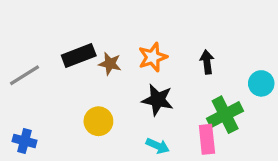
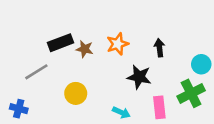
gray line: (24, 75) -> (36, 72), moved
black star: (158, 100) -> (139, 77), moved
green cross: (225, 115) -> (191, 93), moved

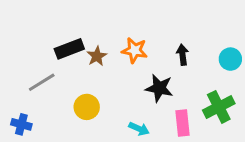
orange star: (118, 44) -> (135, 50), turned 30
brown star: (85, 49) -> (97, 56), turned 30
cyan circle: (201, 64) -> (230, 59), moved

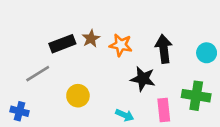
black arrow: (182, 55) -> (164, 49), size x1.5
brown star: (97, 56) -> (91, 39), moved
green cross: (219, 107) -> (196, 96), turned 36

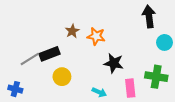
black rectangle: (62, 44) -> (50, 54), moved
black arrow: (164, 49) -> (149, 17), moved

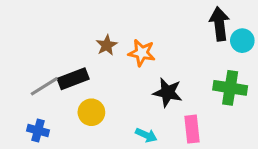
cyan circle: (164, 42) -> (242, 41), moved
green cross: (156, 77) -> (230, 88), moved
blue cross: (15, 89) -> (38, 131), moved

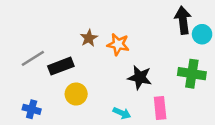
gray line: (44, 86) -> (33, 58), moved

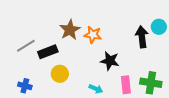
black arrow: (183, 20) -> (142, 37), moved
brown star: (89, 38) -> (70, 30), size x1.5
green cross: (192, 74) -> (151, 83), moved

